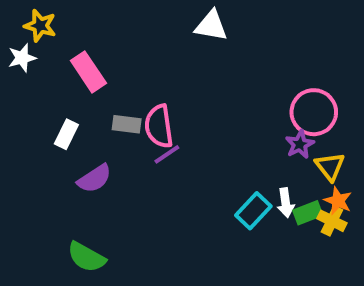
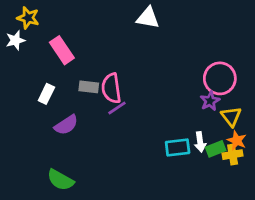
cyan rectangle: (253, 211) -> (178, 147), turned 40
yellow cross: (332, 221) -> (233, 155), turned -36

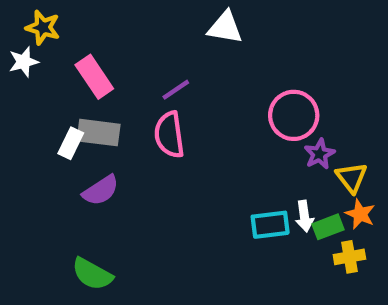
pink circle: (220, 78) -> (294, 115), moved
gray rectangle: (89, 87) -> (99, 133), moved, size x1.4
purple line: (117, 108) -> (176, 90), moved
yellow cross: (233, 155) -> (349, 257), moved

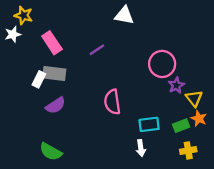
pink semicircle: (169, 135) -> (112, 102), moved
white arrow: (304, 216) -> (141, 148), moved
yellow cross: (349, 257) -> (188, 150), moved

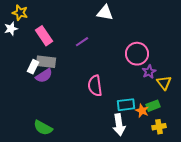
purple semicircle: (55, 105) -> (44, 76), moved
orange star: (199, 118) -> (142, 111), moved
white arrow: (141, 148) -> (119, 125), size x1.5

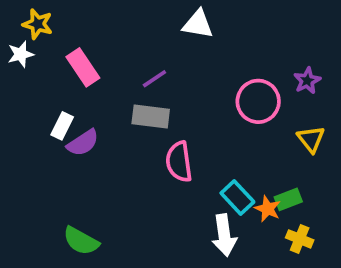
gray rectangle: (46, 62) -> (151, 116), moved
purple star: (149, 72) -> (307, 81), moved
yellow triangle: (164, 83) -> (311, 139), moved
cyan rectangle: (126, 105) -> (237, 197), turned 54
yellow cross: (159, 127) -> (300, 239), turned 32

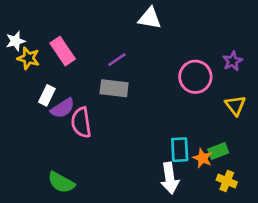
yellow star: (38, 24) -> (28, 58), moved
pink semicircle: (179, 162) -> (81, 122), moved
cyan rectangle: (237, 197) -> (180, 150), turned 40

